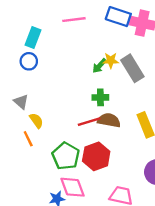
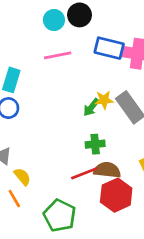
red hexagon: (96, 156) -> (116, 195), moved

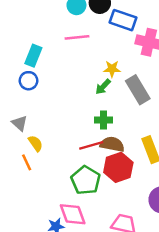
blue rectangle: (109, 48) -> (123, 20), moved
yellow star: (104, 100) -> (112, 69), moved
green pentagon: (60, 216) -> (86, 180), moved

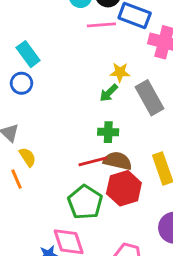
pink line: (77, 37) -> (101, 25), moved
cyan rectangle: (33, 56) -> (28, 54), turned -60

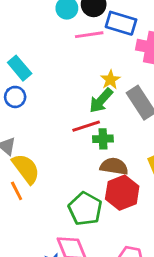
yellow star: (120, 72) -> (110, 80), turned -30
green arrow: (109, 93) -> (101, 101), size x1.4
yellow semicircle: (28, 157) -> (26, 169), size x1.6
red line: (93, 161) -> (86, 126), moved

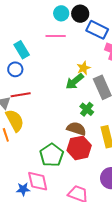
pink line: (89, 35) -> (56, 36), moved
red line: (86, 126) -> (21, 95), moved
green cross: (103, 139) -> (87, 109), moved, turned 32

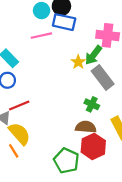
blue rectangle: (97, 30) -> (64, 22), moved
green arrow: (75, 81) -> (93, 55), moved

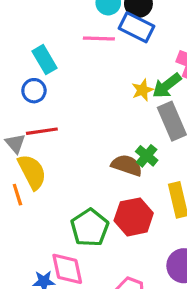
brown semicircle: (86, 127) -> (127, 165), moved

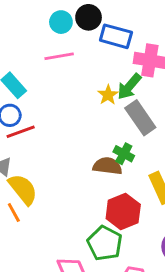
blue rectangle: (137, 27) -> (116, 36), moved
red line: (42, 131) -> (21, 132), moved
green pentagon: (90, 228) -> (105, 243), moved

